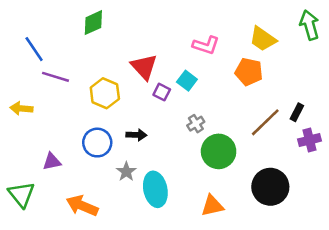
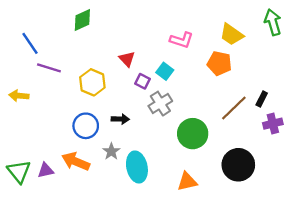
red triangle: (144, 67) -> (127, 59), size x0.7
gray cross: (196, 124) -> (160, 104), moved, size x1.5
purple triangle: (52, 162) -> (46, 170), moved
orange arrow: (82, 206) -> (76, 161), moved

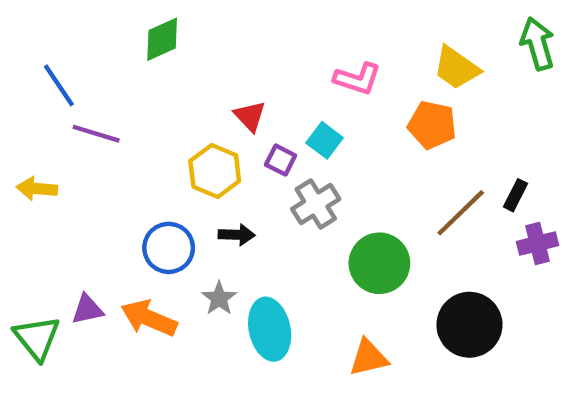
yellow hexagon: (92, 82) -> (215, 171), moved
purple triangle: (46, 170) -> (87, 309), moved

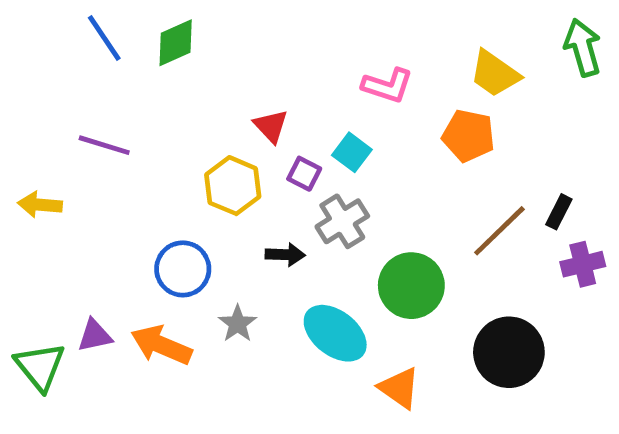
blue line: (59, 85) -> (104, 38), moved
black arrow: (237, 235) -> (285, 255), moved
cyan ellipse: (270, 329) -> (335, 333), moved, turned -40
orange triangle: (368, 358) -> (399, 388), turned 48

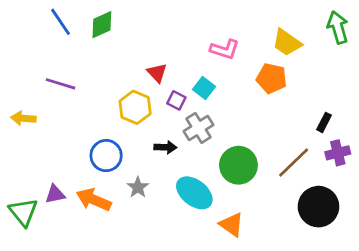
brown line: (499, 231) -> (294, 162), moved
black circle: (509, 352) -> (318, 207), moved

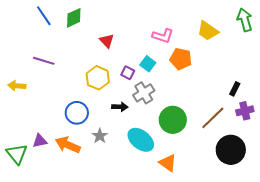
red triangle: (157, 73) -> (107, 41), moved
orange pentagon: (272, 78) -> (181, 59), moved

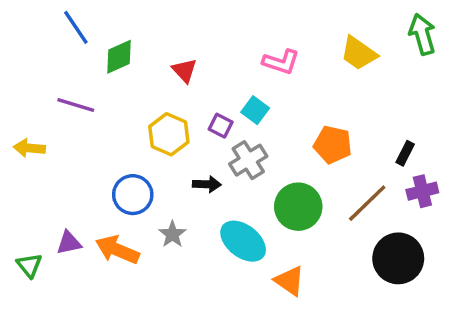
green diamond: (74, 18) -> (119, 57), moved
orange pentagon: (181, 59) -> (333, 145), moved
green triangle: (17, 154) -> (29, 265), size x0.7

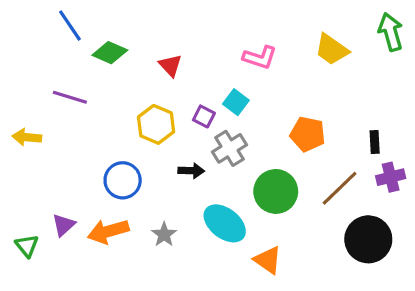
green diamond: (119, 57) -> (110, 53), turned 48
black rectangle: (405, 153) -> (375, 142), turned -30
gray star: (172, 234) -> (164, 235), moved
purple triangle: (69, 243) -> (64, 225), turned -30
orange arrow: (117, 250) -> (108, 231), turned -39

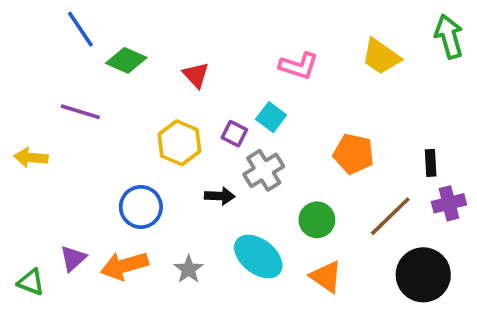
green circle: (276, 191) -> (317, 220), size x0.7
green triangle: (27, 246) -> (31, 282), turned -30
orange triangle: (268, 260) -> (326, 277), moved

